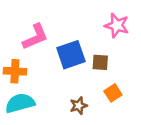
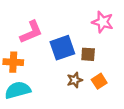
brown star: (79, 106) -> (75, 80), moved

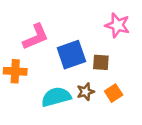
cyan semicircle: (18, 90) -> (56, 97), moved

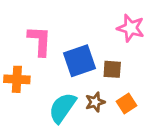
pink L-shape: (36, 37) -> (40, 41), turned -64
cyan semicircle: (56, 97) -> (62, 108), turned -40

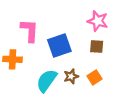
brown square: (112, 69) -> (97, 47), moved

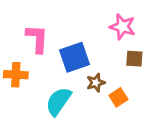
brown square: (97, 47) -> (134, 59), moved
brown star: (71, 76) -> (96, 83), moved

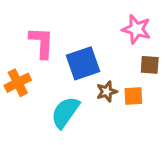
orange cross: (16, 75) -> (18, 83), turned -30
orange square: (118, 97) -> (133, 96), moved, turned 30

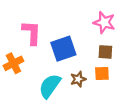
brown square: (150, 65) -> (105, 52), moved
brown star: (107, 92) -> (78, 79), moved

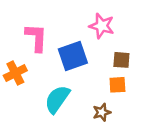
pink star: (104, 22) -> (102, 26), moved
brown star: (78, 79) -> (102, 112), moved

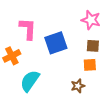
pink star: (102, 26) -> (91, 20), moved
cyan semicircle: (57, 99) -> (30, 81), moved

